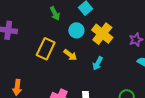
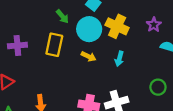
cyan circle: (76, 30) -> (89, 29), size x1.5
yellow rectangle: (46, 49) -> (54, 45), moved

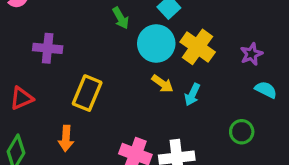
yellow rectangle: (54, 45) -> (87, 93), moved
yellow arrow: (89, 56) -> (162, 84), moved
green circle: (158, 87) -> (242, 132), moved

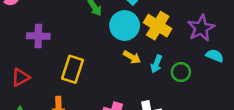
purple star: (251, 54) -> (201, 28), size x1.5
green circle: (242, 132) -> (181, 72), moved

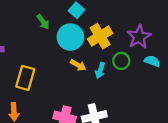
yellow cross: (158, 26) -> (100, 36), turned 30
green circle: (181, 72) -> (121, 61), moved

